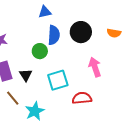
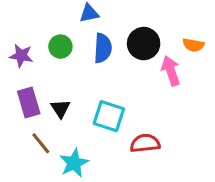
green circle: (40, 51) -> (60, 47), moved
pink arrow: (95, 67) -> (171, 71), moved
cyan square: (58, 80) -> (109, 116), turned 35

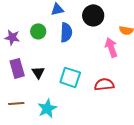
black circle: (144, 44) -> (93, 15), moved
brown line: (41, 143) -> (16, 103), moved, turned -56
red semicircle: (145, 143) -> (104, 84), moved

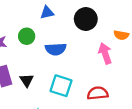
blue semicircle: (66, 32) -> (56, 49), moved, turned 84

